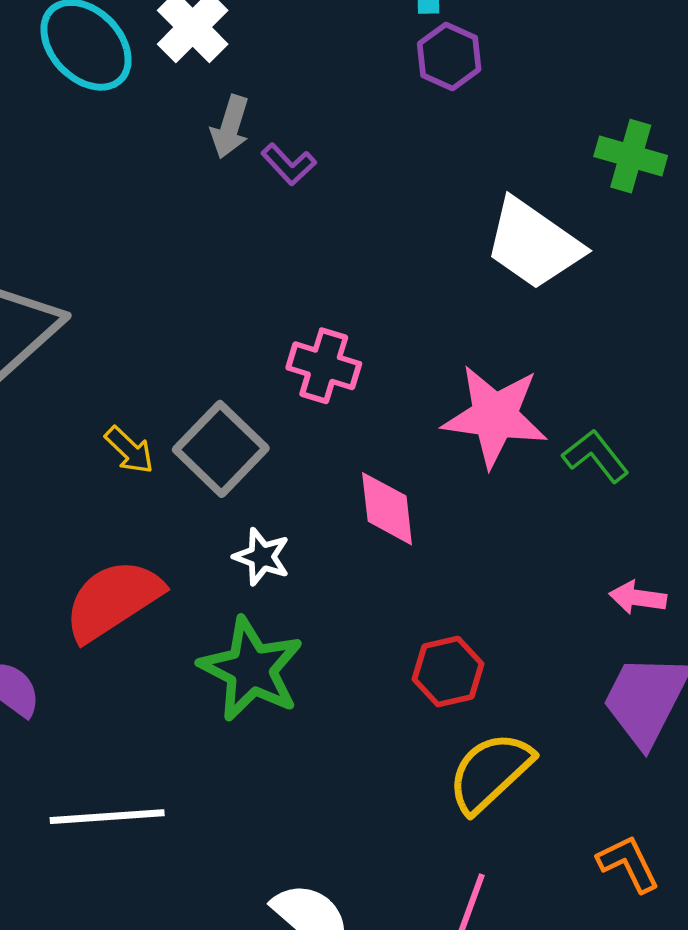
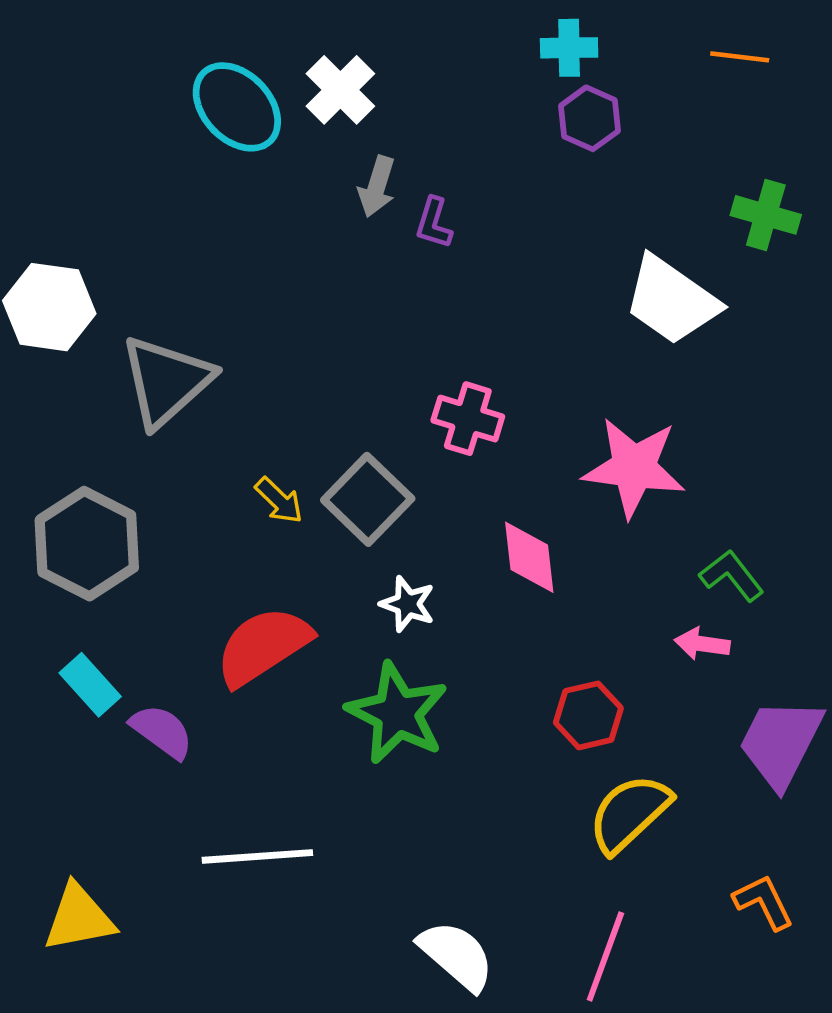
purple L-shape: (289, 164) -> (434, 223), turned 60
green L-shape: (596, 456) -> (732, 576), moved
pink arrow: (638, 598) -> (702, 644), moved

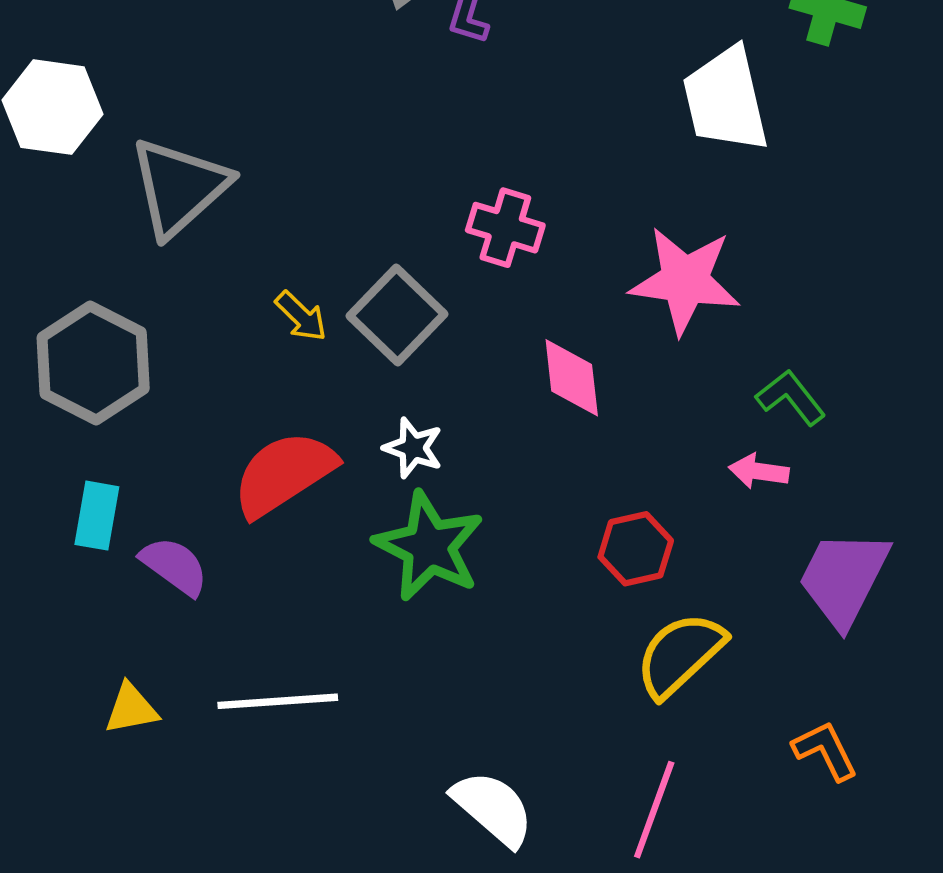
white trapezoid: (671, 300) -> (726, 100), turned 42
white star: (408, 604) -> (413, 448), moved
cyan rectangle: (90, 685) -> (97, 516), turned 52
yellow triangle: (79, 918) -> (131, 709), moved, size x0.7

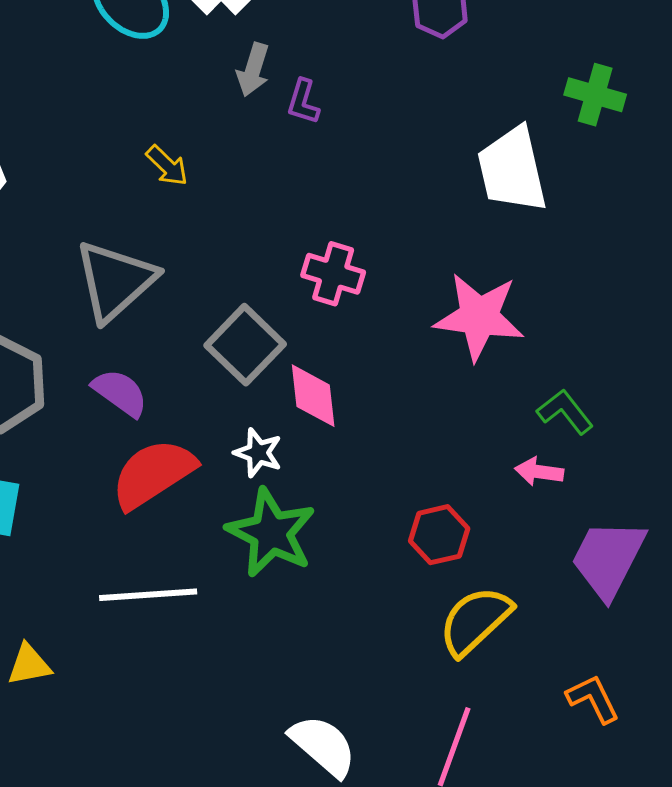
gray triangle: (179, 187) -> (115, 281), moved
yellow arrow: (301, 316) -> (167, 166), moved
pink diamond: (572, 378) -> (313, 396), moved
purple semicircle: (174, 566) -> (120, 393), moved
white line: (278, 701) -> (148, 595), moved

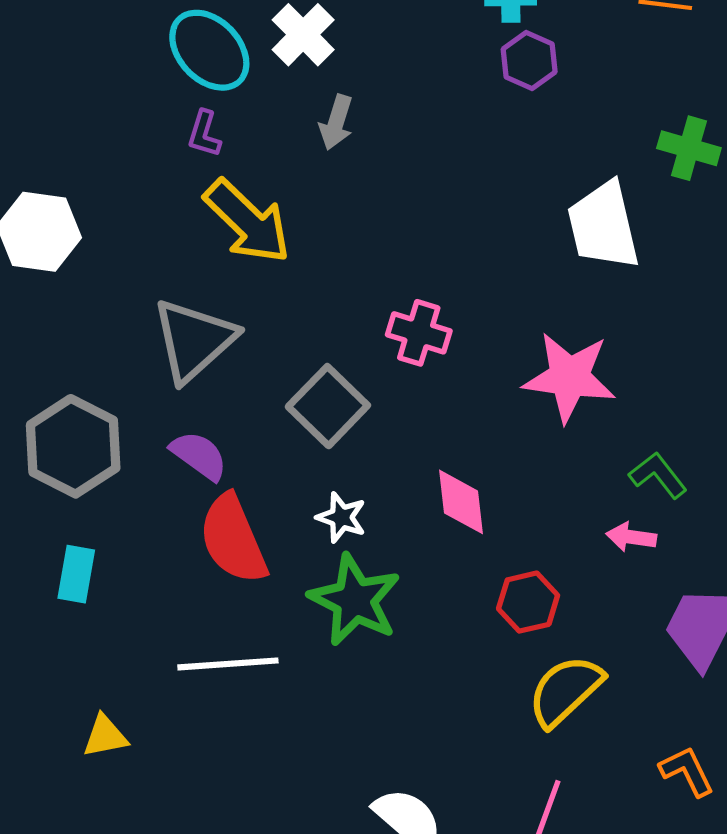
purple L-shape: (303, 102) -> (204, 134), moved
yellow arrow: (167, 166) -> (247, 221), size x2.0
pink diamond: (313, 396) -> (461, 502), moved
red semicircle: (153, 474) -> (233, 539), turned -80

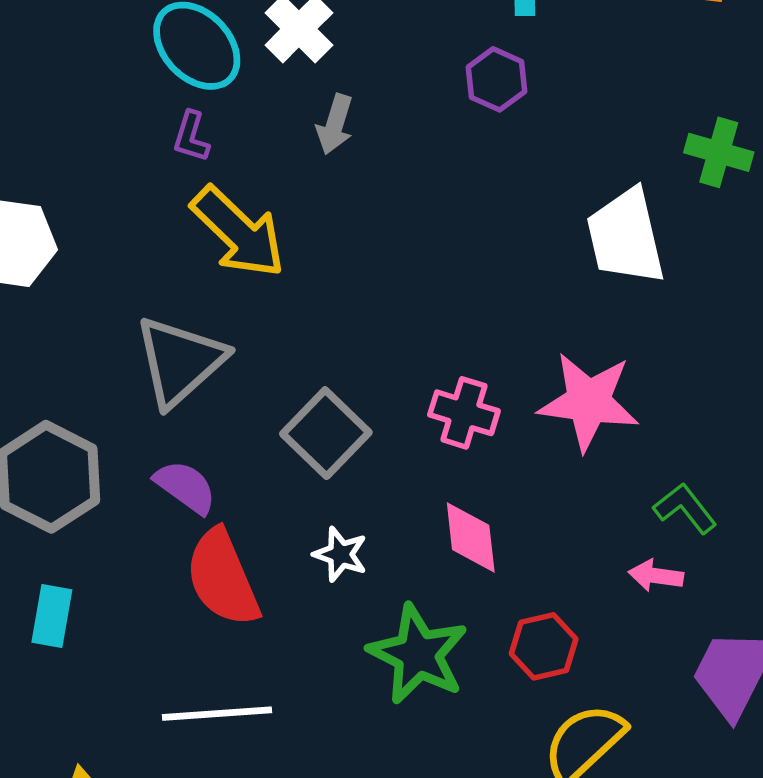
purple hexagon: (529, 61) -> (496, 79), moved
pink cross: (419, 333) -> (464, 413), moved
green star: (355, 600) -> (418, 654), moved

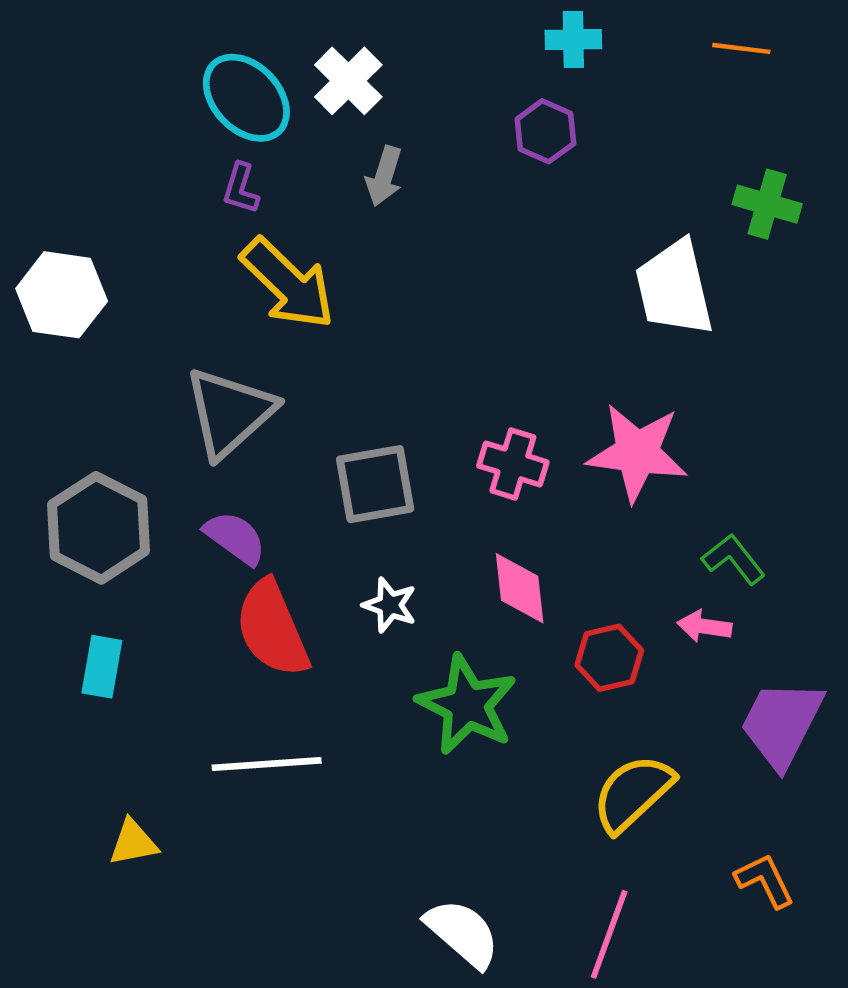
gray square: (326, 433) -> (375, 484), turned 36
red hexagon: (544, 646) -> (609, 658), moved

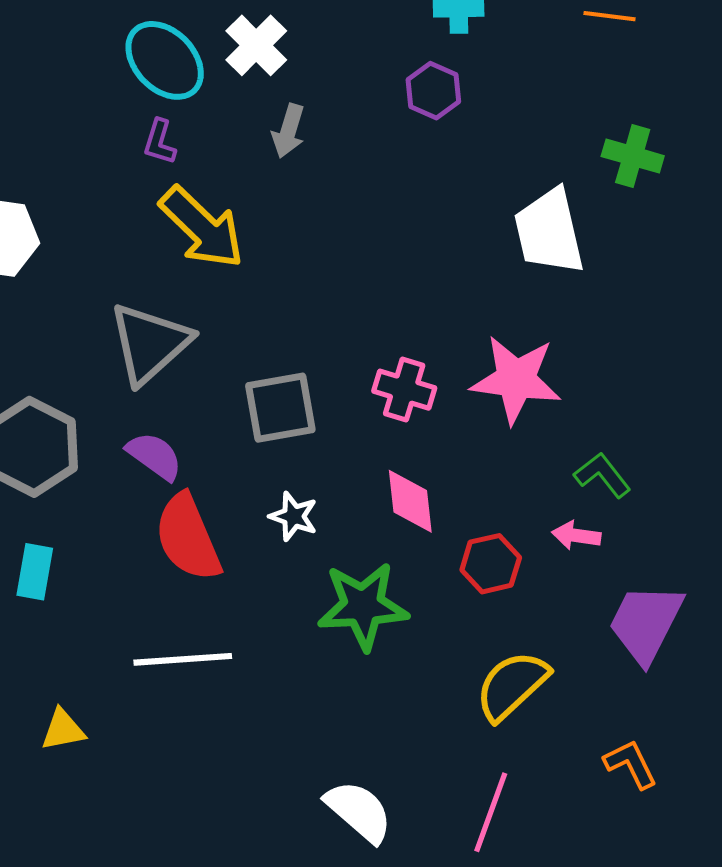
green star: (467, 705) -> (363, 606), turned -30

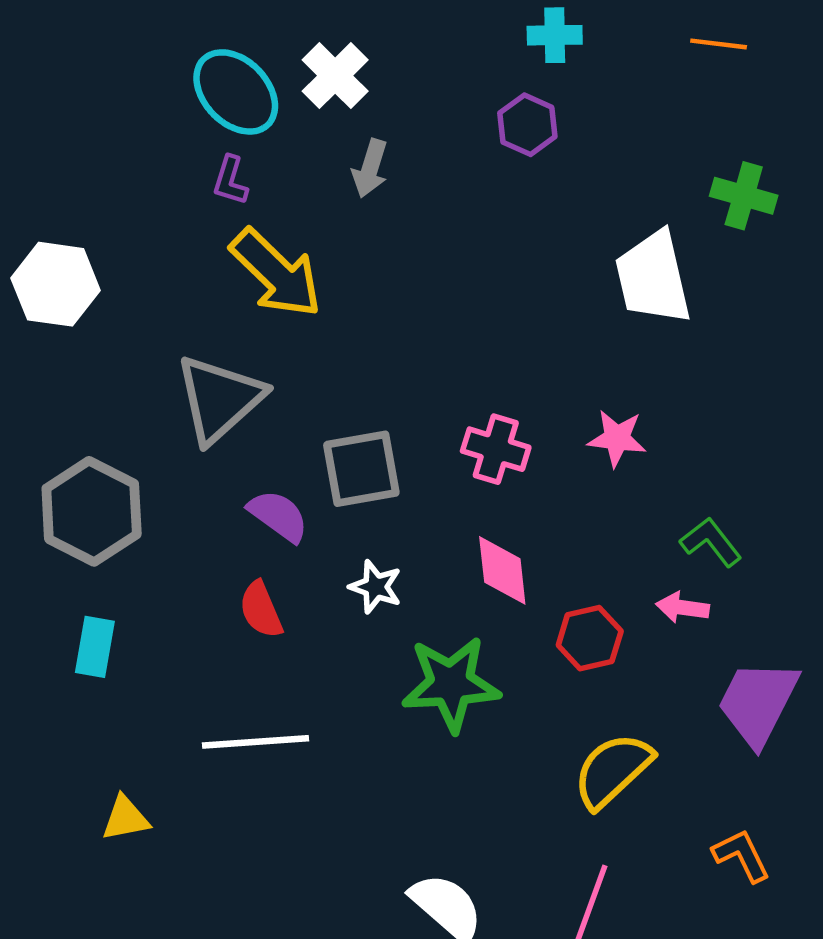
pink star: (516, 379) -> (617, 438), size x0.6
purple semicircle: (155, 456) -> (278, 516), moved
red semicircle: (188, 538) -> (261, 610), size x0.6

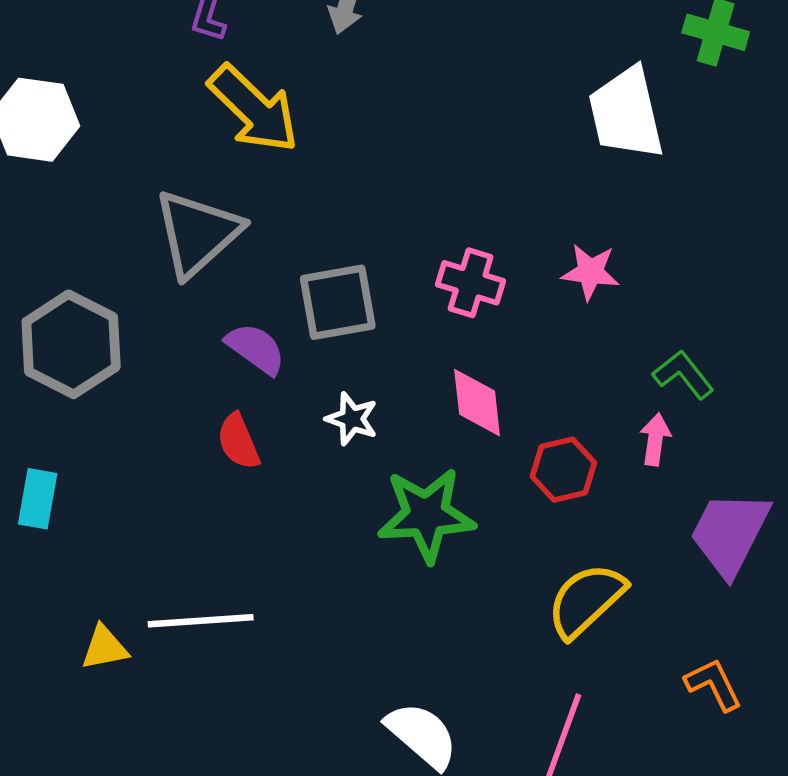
pink arrow: (683, 608) -> (655, 439), turned 90
cyan rectangle: (95, 647) -> (38, 499), moved
white line: (255, 742) -> (201, 621), moved

